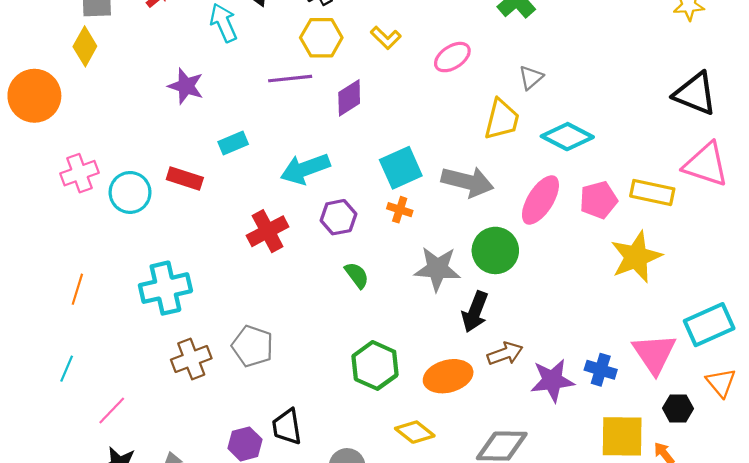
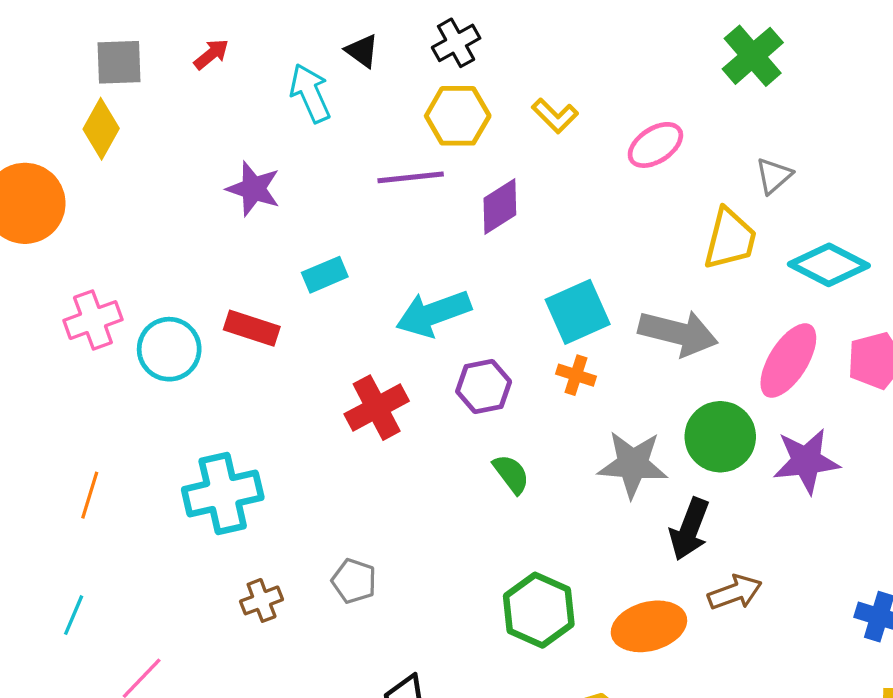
gray pentagon: (253, 346) -> (354, 581), size x0.7
brown cross: (191, 359) -> (262, 600), size x0.7
purple star: (552, 381) -> (806, 461), moved

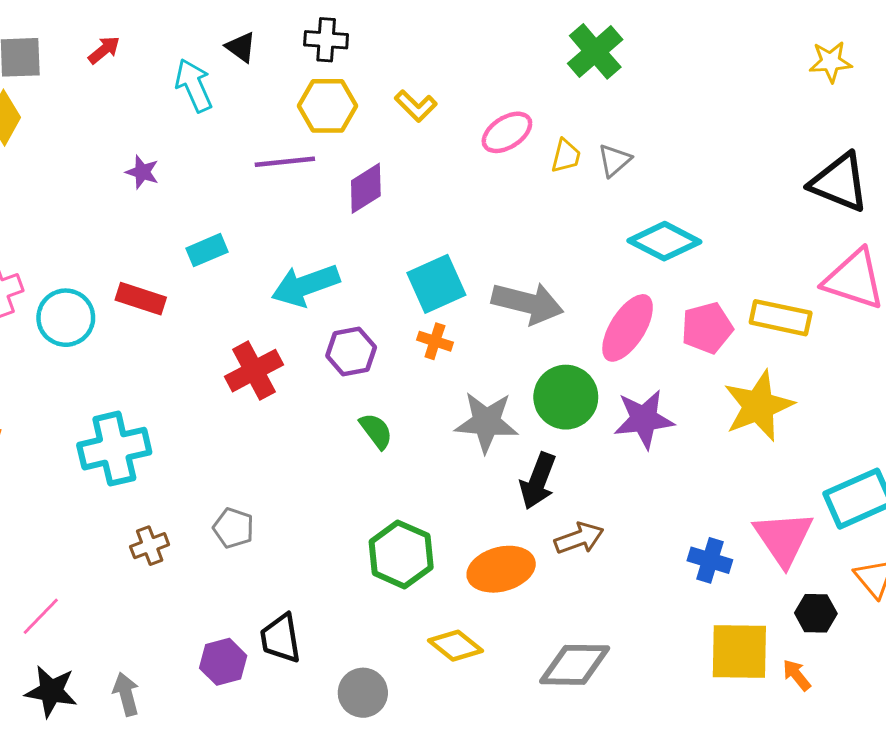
black cross: (456, 43) -> (326, 40), turned 33
purple star: (253, 189) -> (142, 172), size x0.7
yellow trapezoid: (730, 239) -> (566, 156), moved, size x0.6

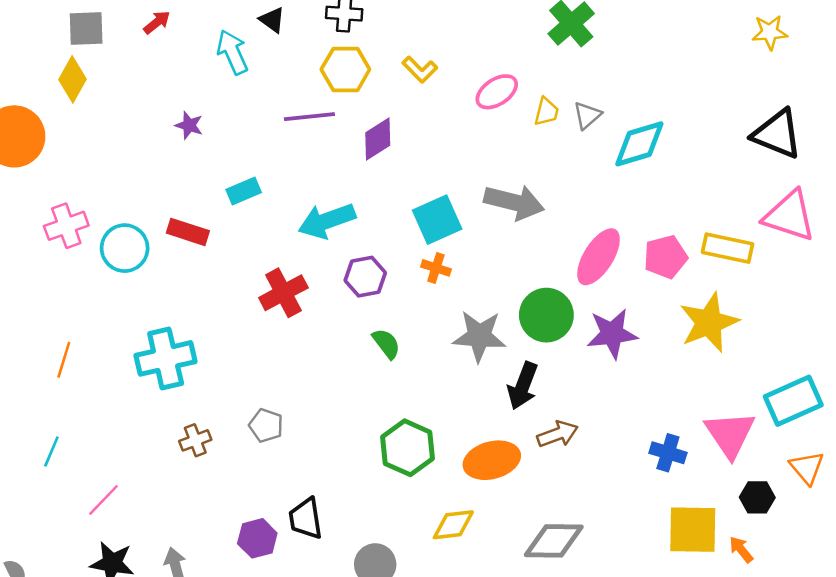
cyan diamond: (664, 241) -> (639, 144), moved, turned -44
gray arrow: (528, 303) -> (514, 202), moved
yellow diamond: (456, 646) -> (453, 525), turned -45

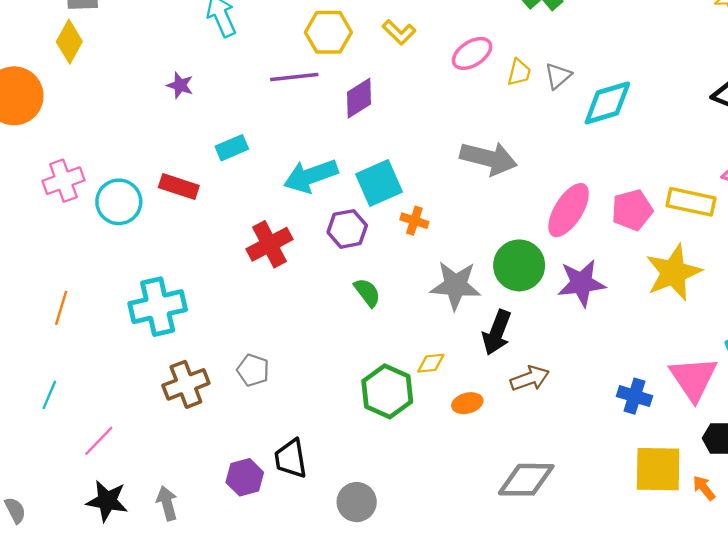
cyan square: (437, 220) -> (379, 183), moved
brown cross: (195, 440) -> (186, 384), size x1.5
orange ellipse: (492, 460) -> (467, 403), size x0.6
yellow diamond: (453, 525) -> (431, 363), moved, size x0.7

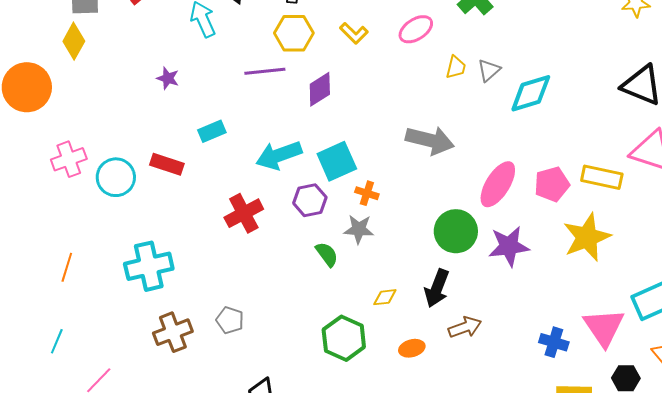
pink ellipse: (472, 53) -> (416, 29), moved
gray star: (456, 285) -> (359, 229), moved, size x0.7
yellow diamond: (431, 363) -> (385, 297), moved

